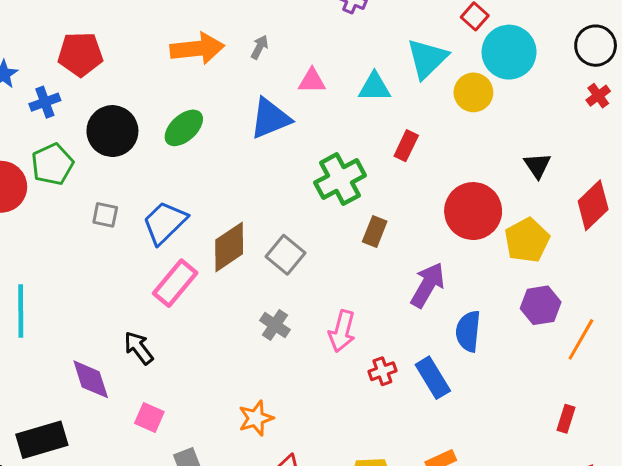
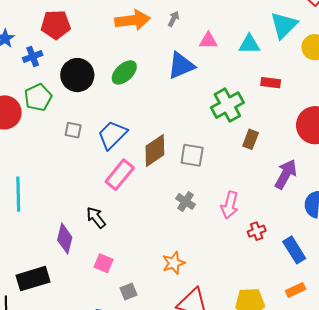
red rectangle: (406, 146) -> (271, 83), turned 72
gray square: (286, 255) -> (192, 155), turned -30
blue rectangle: (433, 378) -> (294, 250), moved
purple diamond: (91, 379) -> (65, 239), turned 32

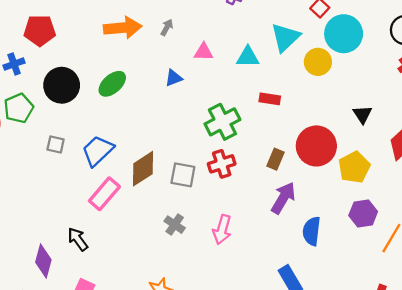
blue triangle: (181, 66) -> (174, 78), size x0.6
brown rectangle: (251, 139) -> (275, 159), moved
red cross: (257, 231) -> (222, 164), moved, size x1.4

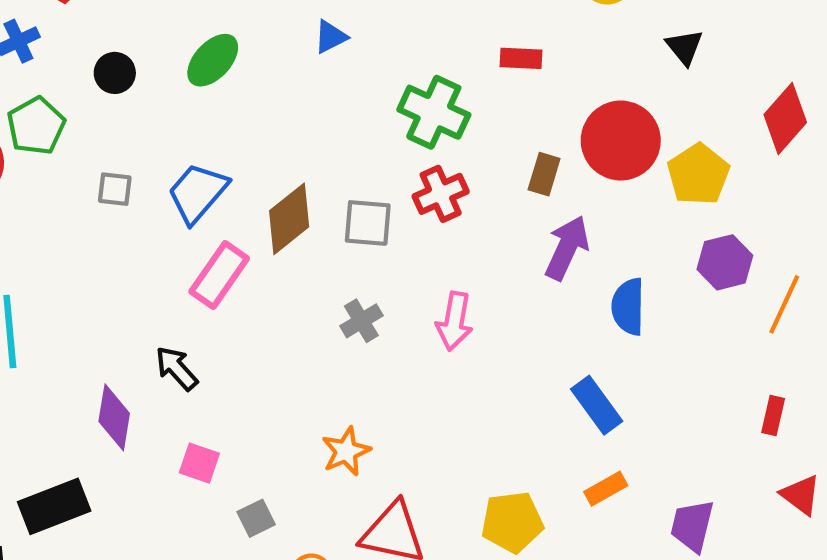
black circle: (62, 85) -> (115, 73), size x0.6
black triangle: (362, 114) -> (685, 47), moved
green cross: (222, 122) -> (434, 112), turned -32
gray cross: (175, 225) -> (361, 321), turned 30

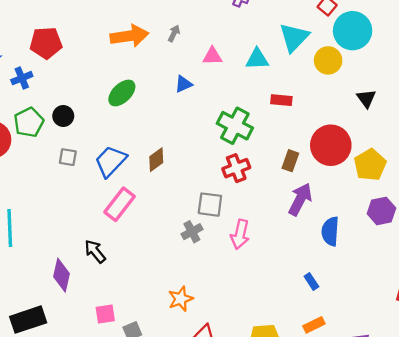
black circle: (115, 73) -> (63, 116), moved
brown diamond: (289, 219) -> (156, 160), moved, size x0.7
gray square: (368, 223) -> (210, 205), moved
blue rectangle: (597, 405) -> (311, 281), size x0.6
pink square: (199, 463) -> (105, 314), moved, turned -30

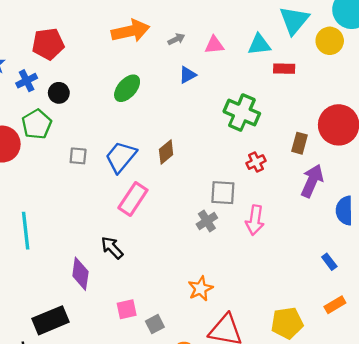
gray arrow: (174, 33) -> (176, 39), moved, turned 42
red rectangle: (281, 100) -> (284, 69), moved
black circle: (63, 116) -> (59, 93), moved
red cross: (236, 168) -> (256, 162), moved, size x0.7

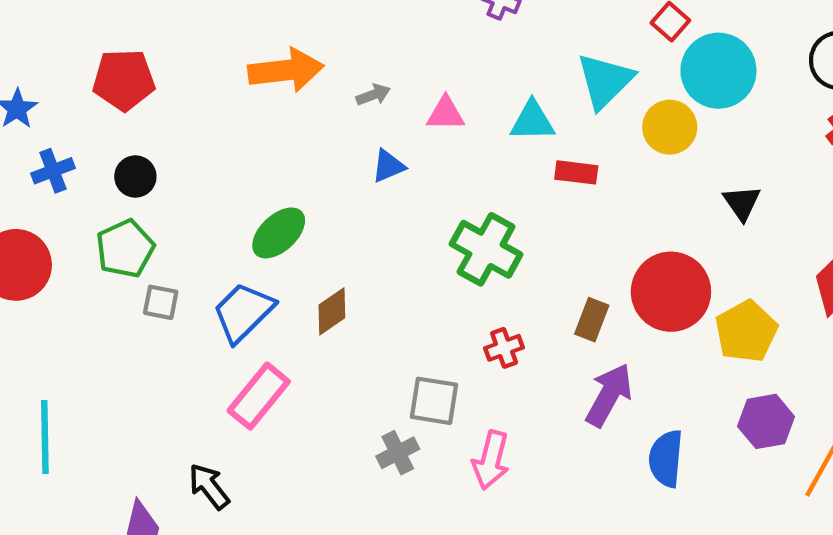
blue cross: (27, 81) -> (53, 171), moved
green ellipse: (127, 88) -> (279, 233), moved
green pentagon: (37, 124) -> (125, 249), moved

